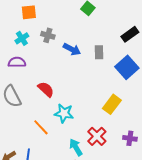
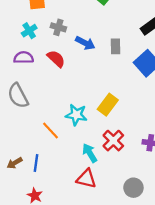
red semicircle: (46, 89) -> (56, 59), moved
yellow rectangle: (112, 104) -> (108, 105), moved

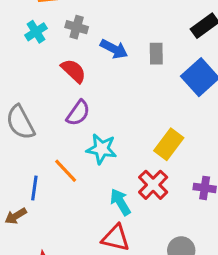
purple semicircle: (24, 58) -> (78, 113), moved, turned 126
yellow rectangle: (108, 105) -> (169, 144), moved
blue line: (36, 163) -> (34, 188), moved

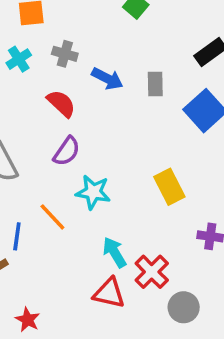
yellow rectangle: (169, 144) -> (169, 187), turned -64
red cross: (153, 185) -> (152, 272), moved

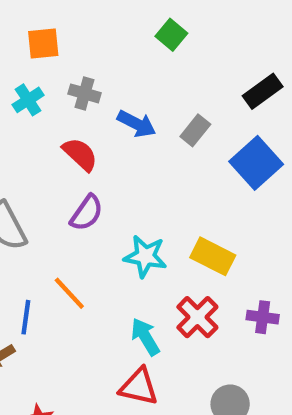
gray rectangle: (155, 84) -> (195, 130), turned 40
yellow rectangle: (169, 187) -> (213, 256), turned -36
cyan star: (93, 192) -> (145, 256), moved
red cross: (152, 272) -> (197, 317), moved

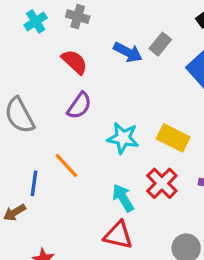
blue arrow: (137, 124) -> (128, 52), moved

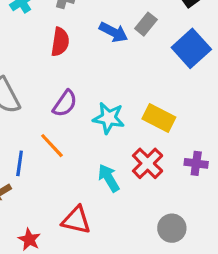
red semicircle: (74, 62) -> (60, 42), turned 56
purple semicircle: (79, 106) -> (65, 103), moved
red triangle: (118, 235) -> (76, 220), moved

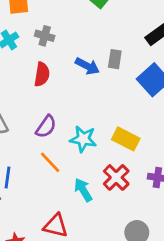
gray rectangle: (146, 24) -> (115, 59), turned -30
orange line: (52, 146) -> (50, 162), moved

